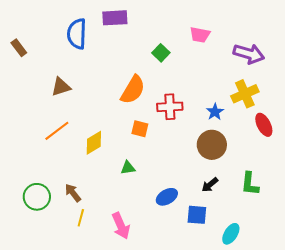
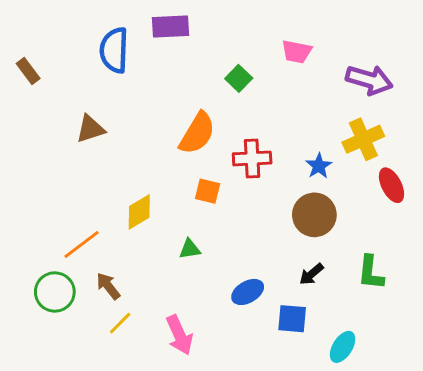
orange line: (57, 131) -> (81, 245), moved
yellow line: (81, 218) -> (120, 323), turned 30

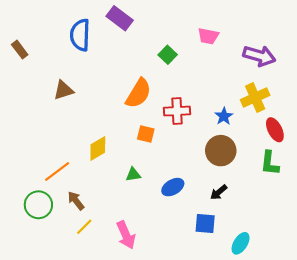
purple rectangle: (170, 26) -> (120, 18), turned 40
green L-shape: (371, 273) -> (270, 163), moved
blue ellipse: (248, 292) -> (173, 187), moved

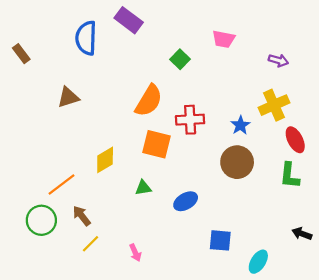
purple arrow: (259, 56) -> (278, 60), size x0.6
orange square: (146, 134) -> (157, 144), size x1.5
black arrow: (219, 192) -> (302, 234), moved, turned 60
pink arrow: (126, 235) -> (135, 253), size x0.6

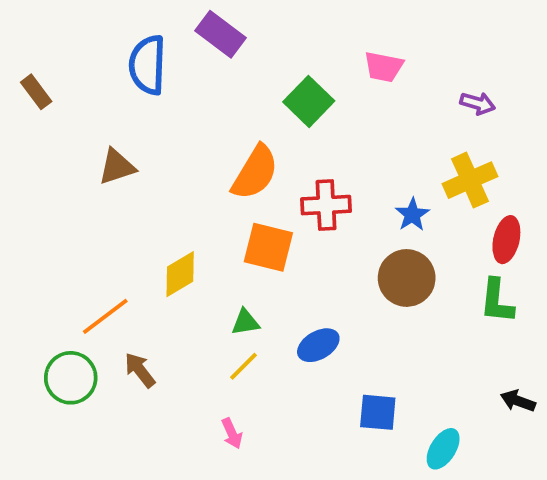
green square: (180, 59) -> (309, 101), size x1.4
red ellipse: (295, 140) -> (506, 240), turned 40
yellow line: (91, 244) -> (243, 366), moved

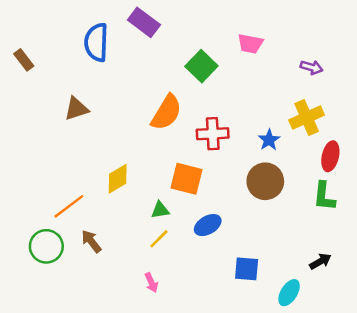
orange square: (268, 247) -> (186, 179), moved
black arrow: (518, 401) -> (320, 261), moved, turned 130

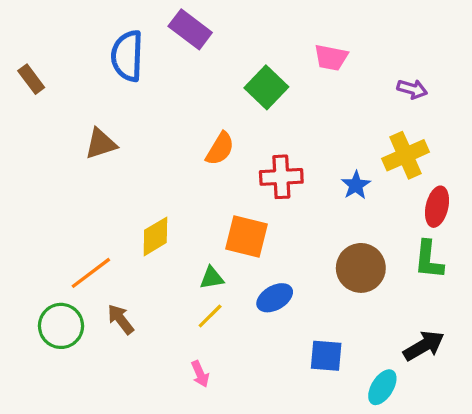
orange semicircle: (166, 112) -> (220, 149), size x0.7
brown circle: (265, 181) -> (361, 268), moved
black arrow: (320, 261) -> (424, 346), size x1.4

